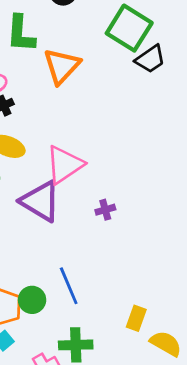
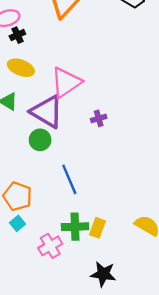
green circle: (32, 300) -> (40, 140), moved
yellow rectangle: (136, 318) -> (98, 228), moved

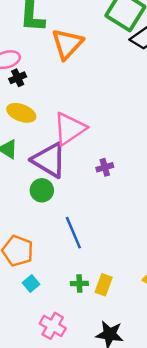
cyan square: (17, 223) -> (31, 283), moved
green cross: (75, 227) -> (79, 283), size x0.6
pink cross: (50, 246) -> (53, 326), moved, turned -30

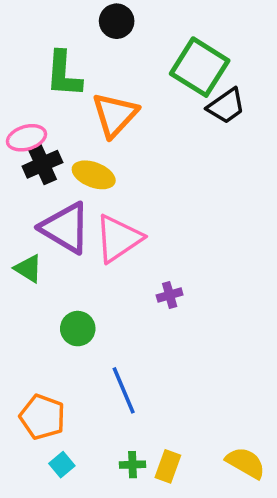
black cross: (18, 78) -> (42, 164), size x1.5
yellow ellipse: (21, 113) -> (94, 175), moved
purple triangle: (49, 160) -> (65, 228), moved

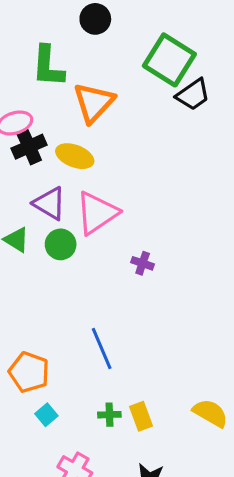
purple triangle: (65, 228) -> (50, 203), size x0.7
purple cross: (170, 295) -> (143, 263), turned 35
green circle: (78, 329) -> (61, 244), moved
yellow rectangle: (168, 466) -> (141, 416), turned -40

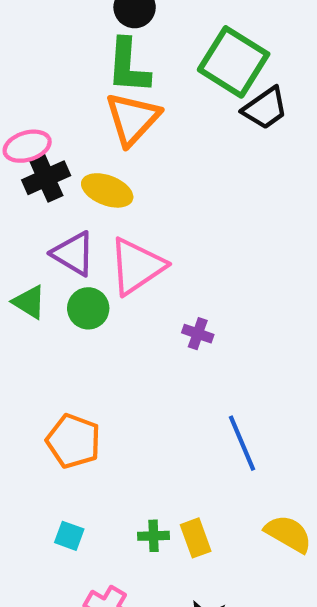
green L-shape: (48, 66) -> (128, 66), moved
blue line: (102, 348) -> (242, 443), moved
orange pentagon: (29, 372) -> (73, 441), moved
cyan square: (46, 415) -> (69, 536), turned -30

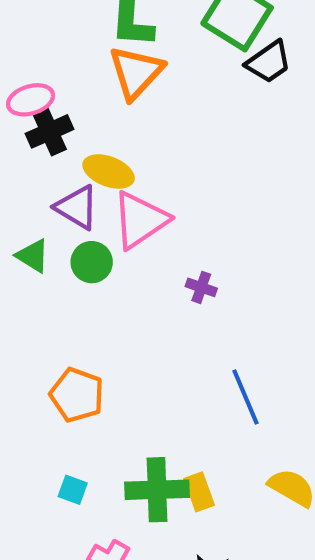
yellow ellipse: (107, 190) -> (109, 171), moved
green cross: (154, 536) -> (157, 490), size x2.0

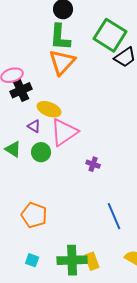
purple triangle: (77, 207) -> (34, 126), size x0.6

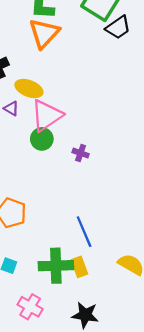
green circle: (41, 152) -> (42, 139), moved
blue line: (114, 216) -> (84, 232), moved

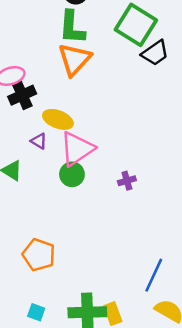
purple cross: (81, 153) -> (127, 181), moved, turned -35
blue line: (84, 232) -> (154, 275), moved, turned 48

